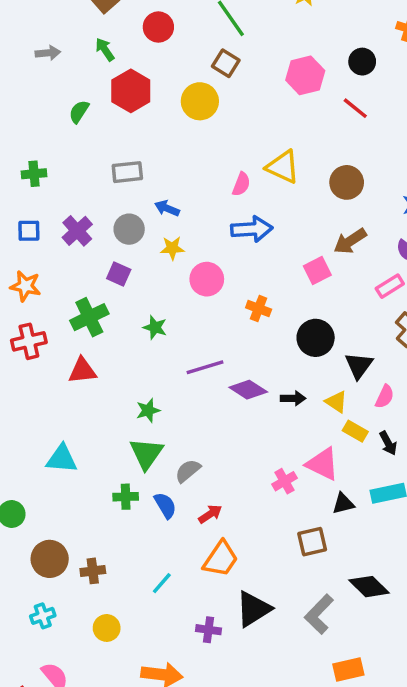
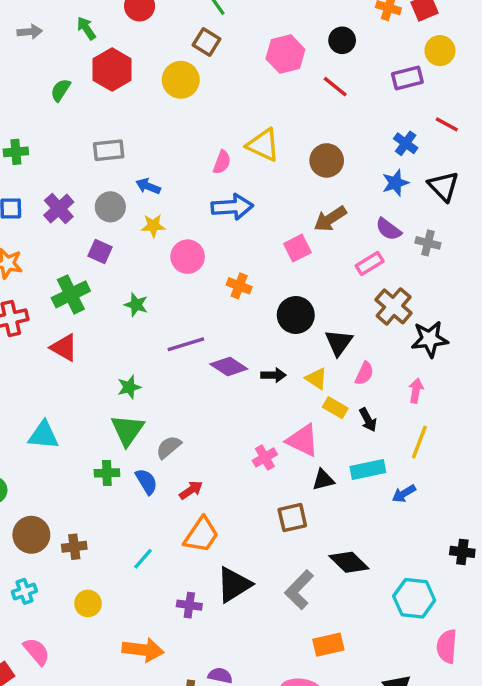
red triangle: (82, 371) -> (64, 348), turned 36

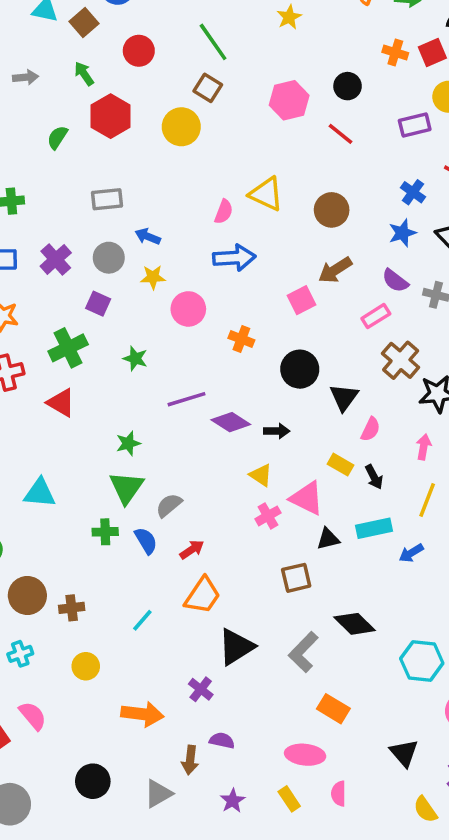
yellow triangle: (316, 379) -> (261, 475), moved
purple cross: (189, 605) -> (201, 689), moved, turned 30
orange rectangle: (328, 645) -> (333, 709), turned 44

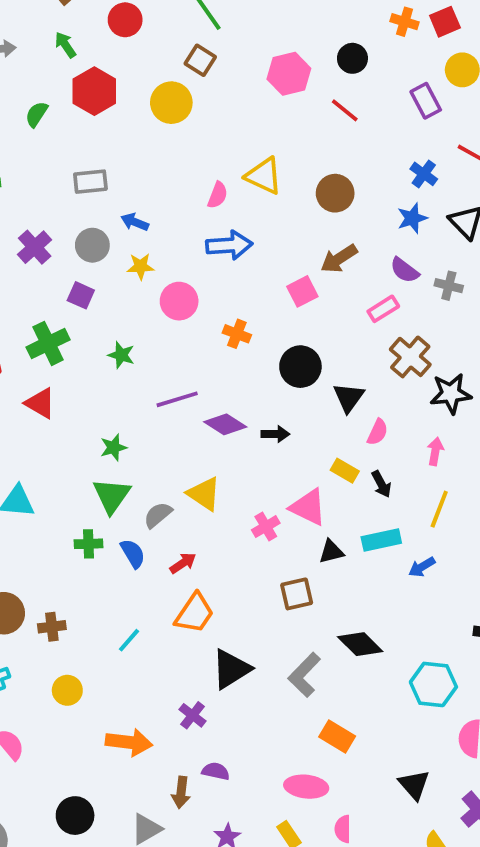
purple rectangle: (415, 125) -> (426, 101), turned 76
yellow triangle: (261, 475) -> (204, 494), moved, size x1.4

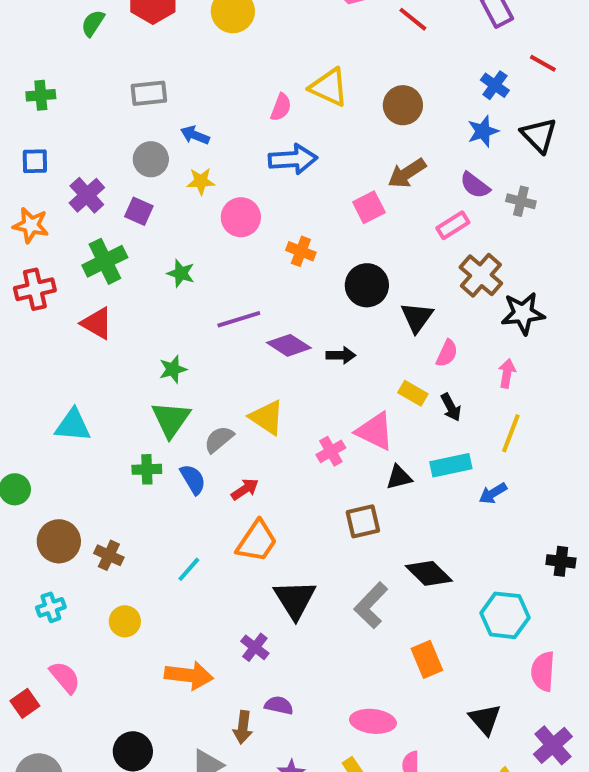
purple cross: (35, 247) -> (87, 195), moved
brown cross: (52, 627) -> (109, 555), turned 32
black triangle: (231, 669) -> (295, 599), turned -30
orange rectangle: (337, 737) -> (427, 659), moved, turned 36

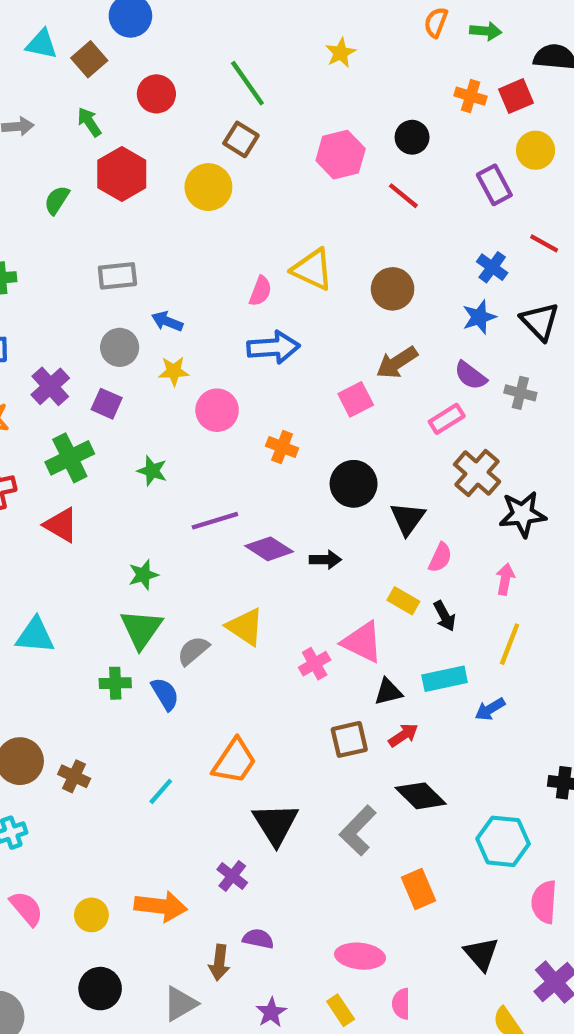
red arrow: (245, 489) -> (403, 735), moved
yellow circle: (125, 621) -> (91, 915), moved

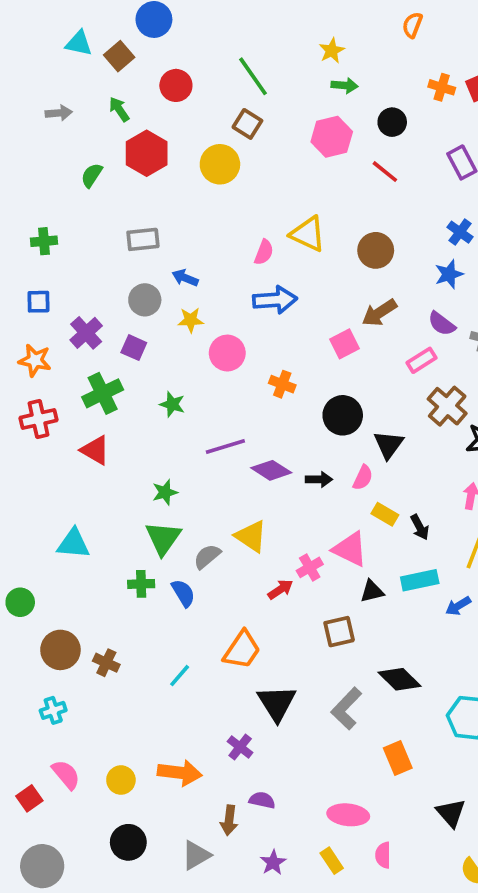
green arrow: (486, 31) -> (345, 85), moved
pink semicircle: (440, 557) -> (363, 478), moved
red arrow: (403, 735) -> (280, 589), moved

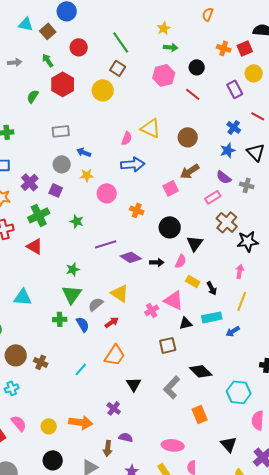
red arrow: (280, 589) -> (112, 322), moved
black triangle: (277, 703) -> (134, 384), size x0.7

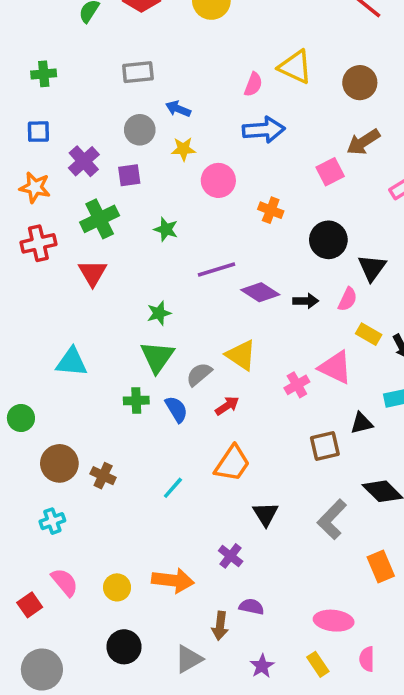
purple square: (56, 190) -> (129, 175), turned -32
red triangle: (35, 246) -> (93, 273), turned 30
black triangle: (186, 323) -> (362, 423), moved

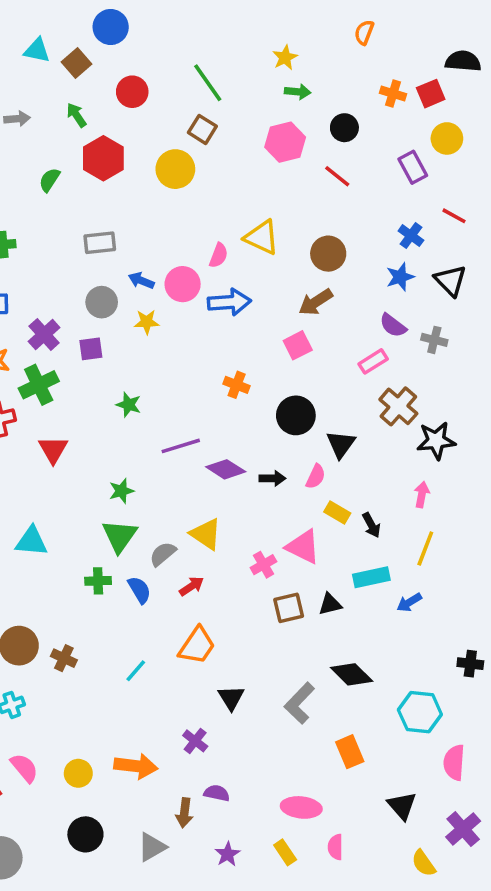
brown arrow: (363, 142) -> (316, 302), moved
pink circle: (218, 180) -> (183, 284), moved
green cross: (100, 219) -> (39, 385), moved
brown square: (325, 446) -> (289, 608), moved

